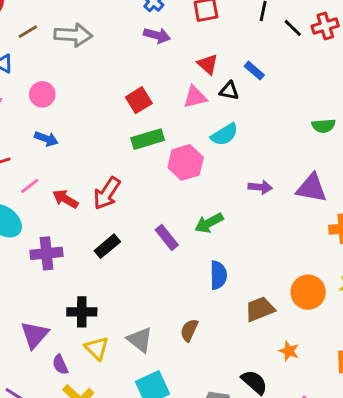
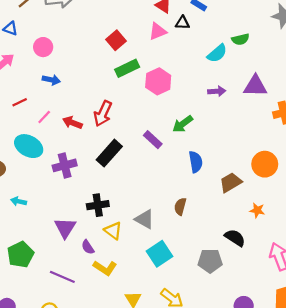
green semicircle: (324, 126) -> (240, 39), moved
cyan semicircle: (224, 135) -> (217, 53), moved
black rectangle: (107, 246) -> (109, 153), size x1.4

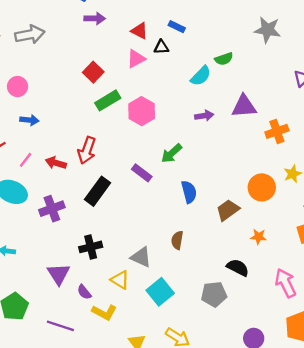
yellow triangle: (113, 231) -> (120, 280), moved

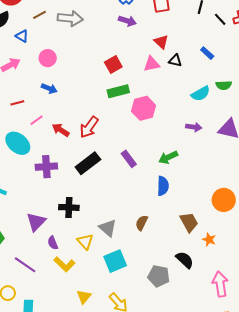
blue rectangle: (177, 27) -> (207, 53), moved
green arrow: (172, 153) -> (168, 157), moved
brown trapezoid: (228, 210) -> (189, 222), moved, turned 80

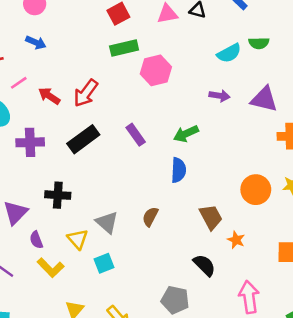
cyan square: (115, 261) -> (104, 263), moved, size x0.7
gray pentagon: (159, 276) -> (175, 300), moved

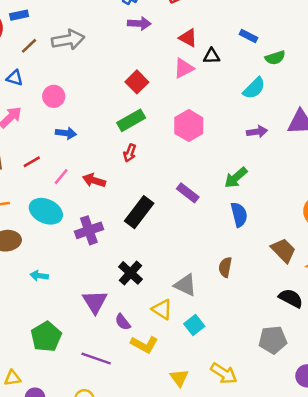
green semicircle: (259, 43) -> (275, 58), moved
green rectangle: (124, 48) -> (131, 120), moved
red arrow: (86, 93) -> (130, 153), moved, size x0.6
black cross: (58, 195) -> (131, 273), turned -35

